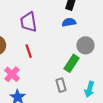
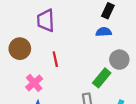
purple trapezoid: (29, 22) -> (46, 21), moved

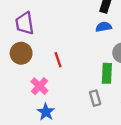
purple trapezoid: (46, 21) -> (25, 23), moved
green rectangle: (102, 78) -> (107, 73), turned -30

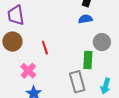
gray rectangle: (95, 98) -> (77, 82), size x1.5

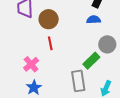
brown circle: (12, 42) -> (49, 19), moved
green rectangle: (88, 60) -> (91, 61), turned 36

